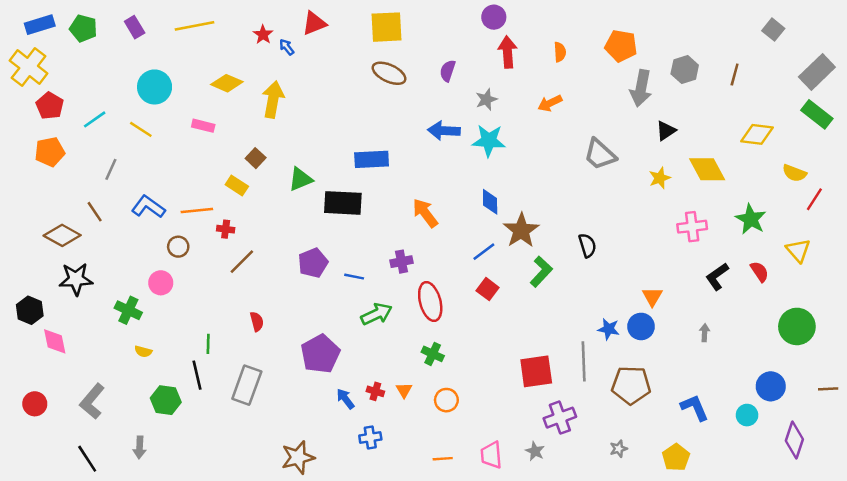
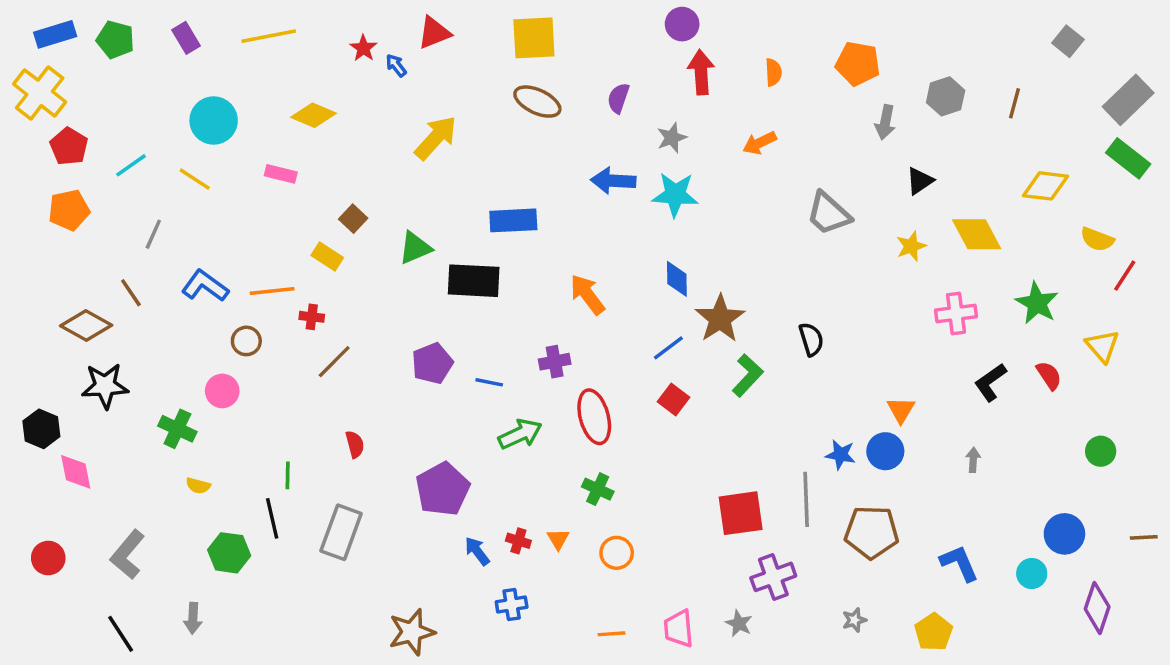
gray arrow: (641, 88) -> (885, 122), size x0.7
yellow arrow: (273, 99) -> (436, 138), moved, turned 32
green circle: (797, 326) -> (1101, 451), size x0.6

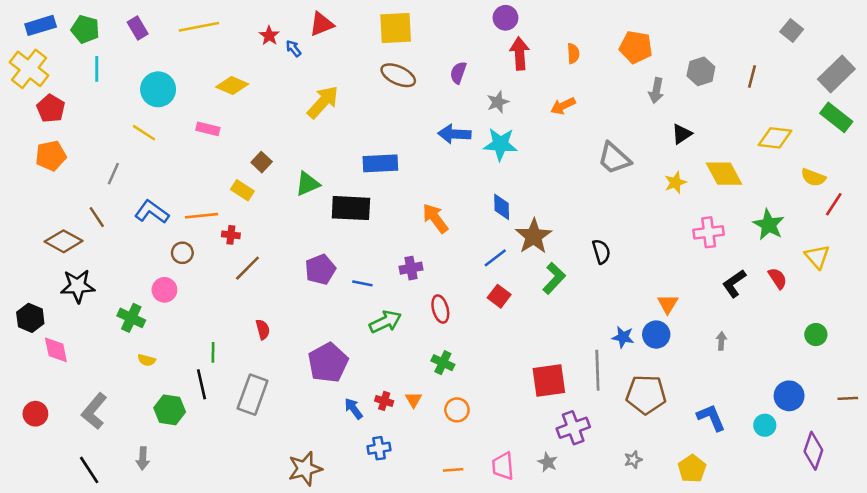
cyan line: (131, 165) -> (97, 69), moved, turned -55
red ellipse: (594, 417) -> (440, 309), size x0.7

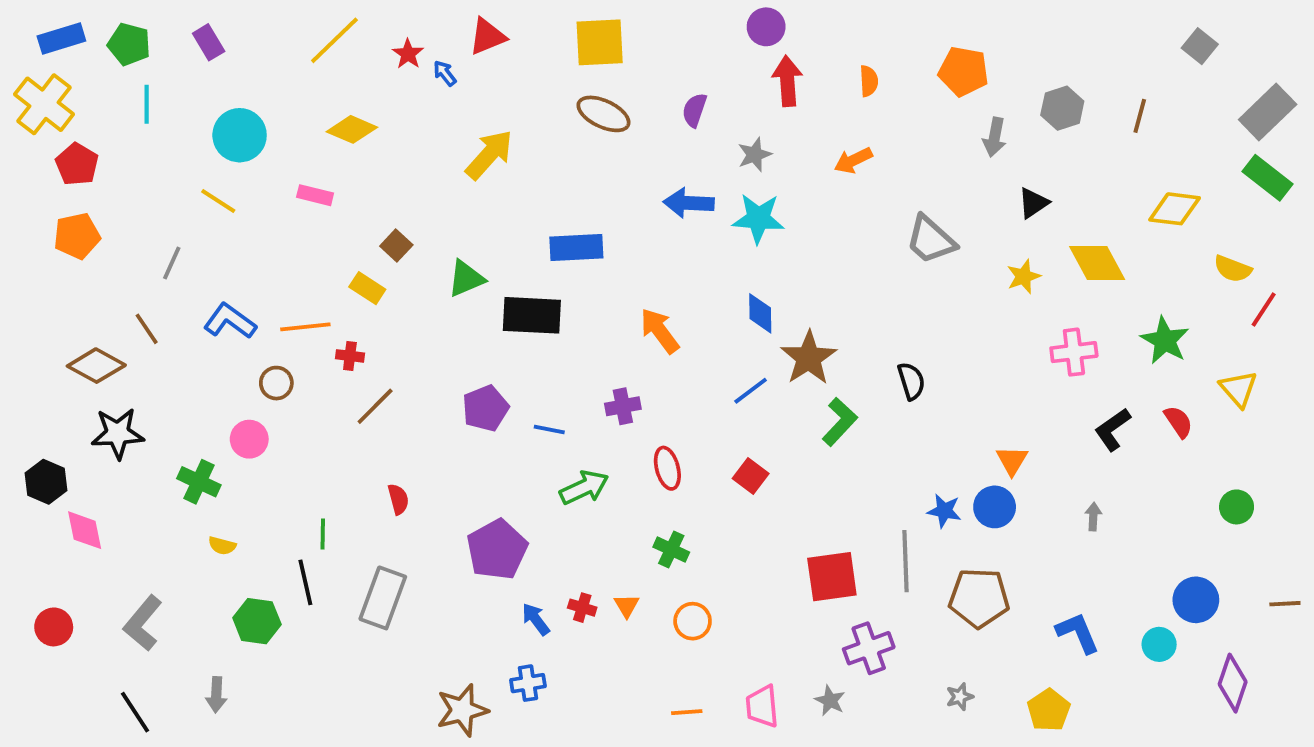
yellow line: (199, 27) -> (334, 40), moved, turned -33
red square: (499, 296) -> (751, 476), moved
blue cross: (379, 448) -> (528, 683), moved

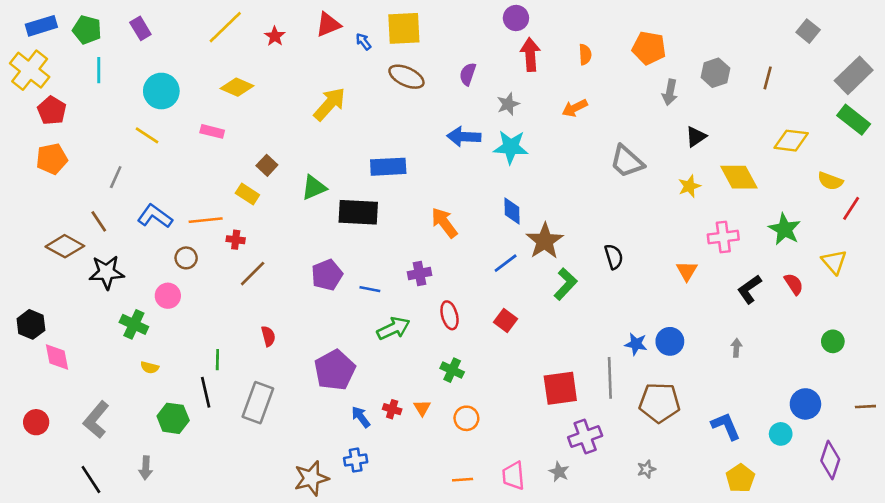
blue arrow: (445, 73) -> (363, 41), moved
black star: (118, 433) -> (107, 272), moved
orange triangle: (1012, 460) -> (687, 271), moved
yellow pentagon: (1049, 710) -> (740, 478), moved

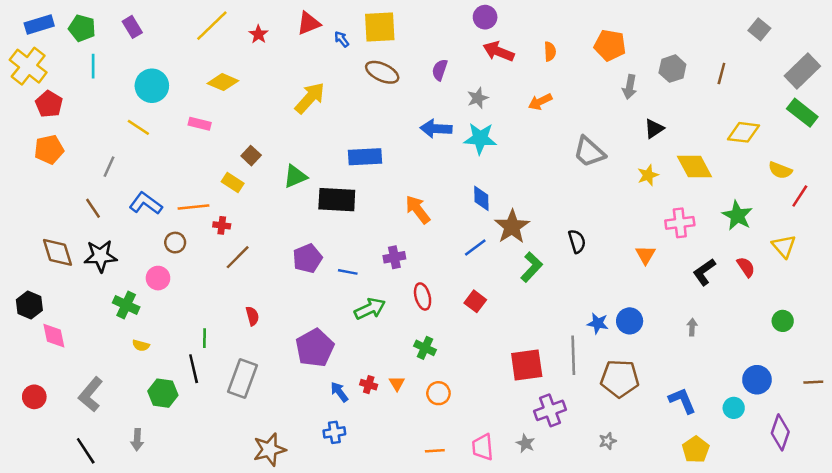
red arrow: (530, 55) -> (499, 51), turned -64
brown diamond: (65, 246) -> (58, 252), moved, turned 44
brown star: (311, 478) -> (269, 450), moved

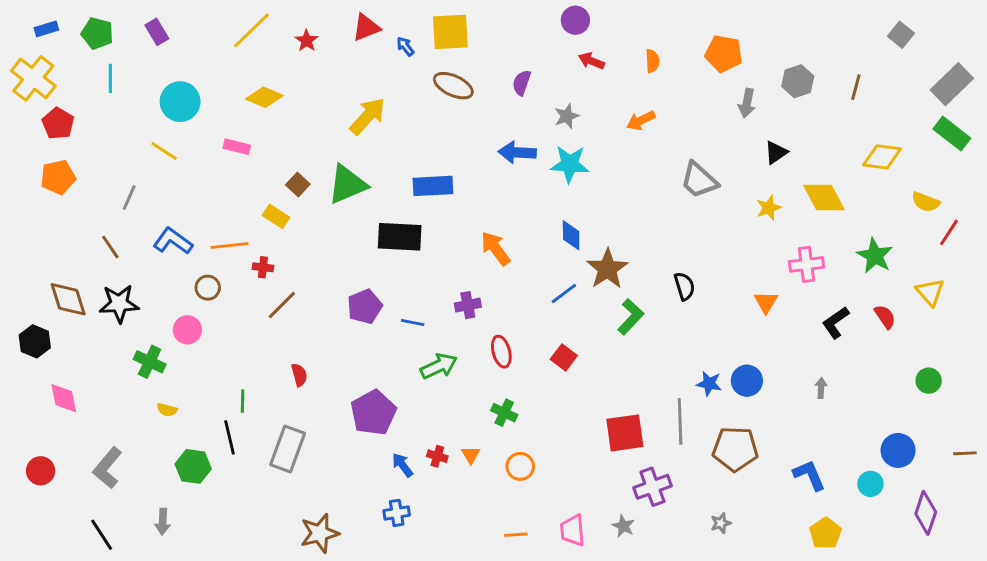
blue rectangle: (39, 24) -> (46, 29), size x0.7
red arrow: (499, 51) -> (591, 61), size x0.7
green triangle: (295, 176) -> (347, 184), moved, size x1.4
black hexagon: (29, 305) -> (35, 341), moved

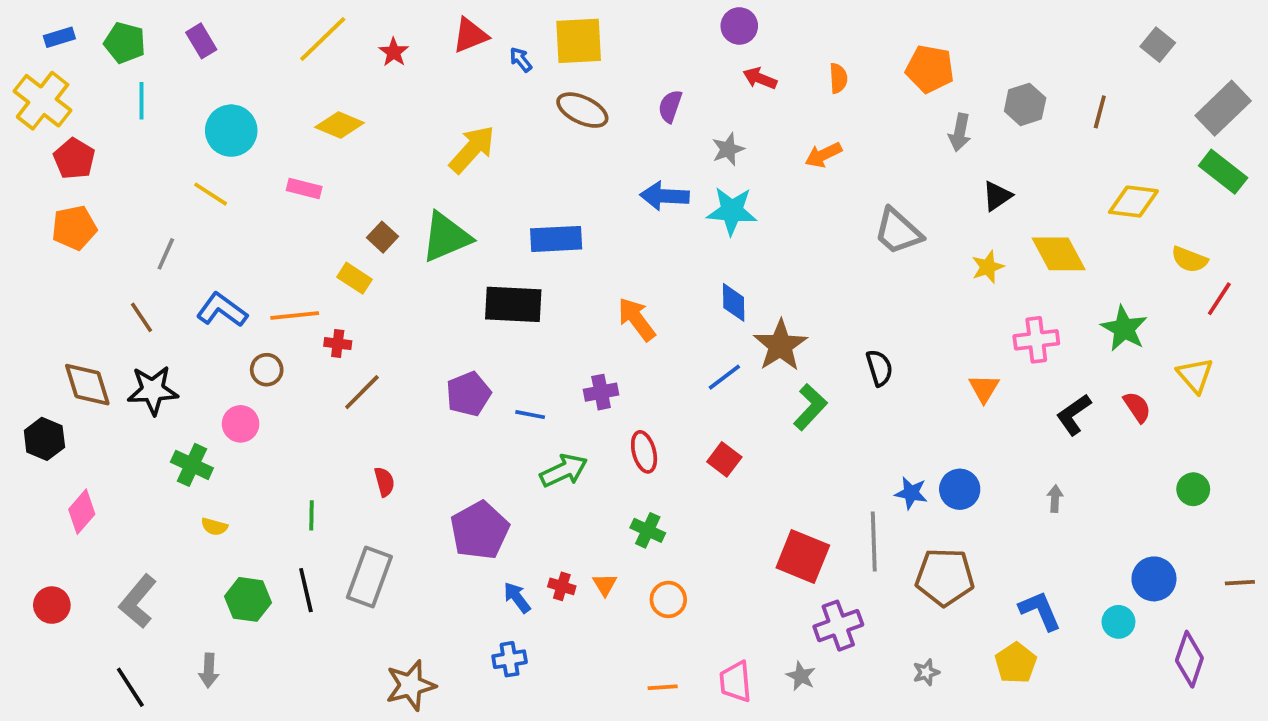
pink diamond: (64, 398) -> (82, 512), turned 52
red square: (625, 433) -> (803, 556), turned 30
black line: (230, 437) -> (306, 590), moved
yellow pentagon: (825, 533) -> (1016, 663), moved

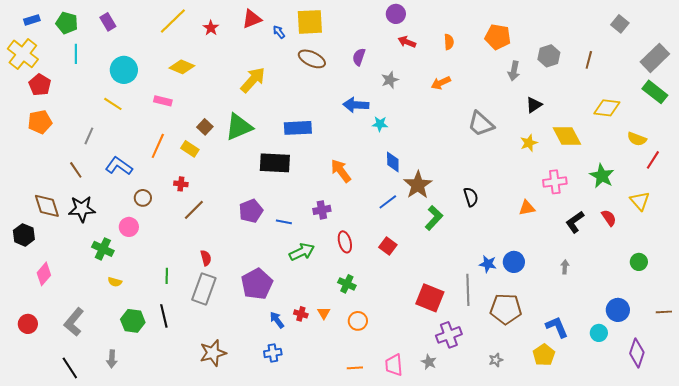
cyan star: (732, 211) -> (380, 124), moved, size x0.6
orange line: (295, 316) -> (158, 146), moved, turned -60
orange triangle: (984, 388) -> (527, 208), turned 48
gray rectangle: (369, 577) -> (204, 289), moved
brown star: (411, 685) -> (213, 353), moved

